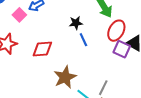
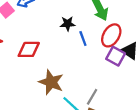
blue line: (83, 40) -> (83, 38), moved
brown star: (65, 77) -> (51, 82), turned -30

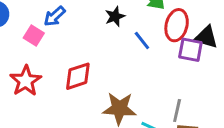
black star: (68, 24) -> (115, 16), moved

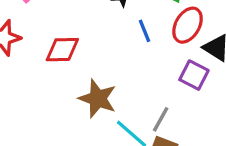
purple square: (190, 50) -> (194, 75), moved

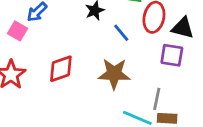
brown star: (98, 99) -> (114, 74), moved

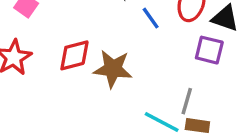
brown star: (114, 74) -> (113, 69), moved

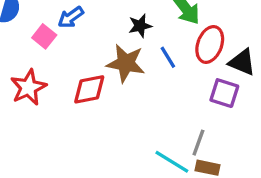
brown star: (113, 69) -> (126, 63), moved

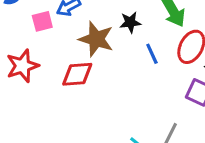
pink square: (44, 36) -> (42, 21), turned 30
brown star: (126, 63) -> (96, 39), moved

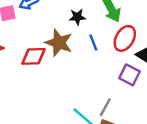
brown star: (96, 39) -> (59, 43), moved

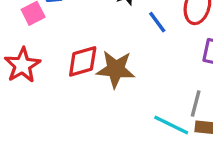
brown star: (59, 43) -> (116, 69), moved

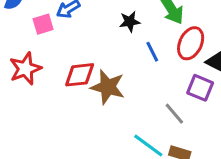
gray line: (196, 104) -> (174, 114), moved, turned -65

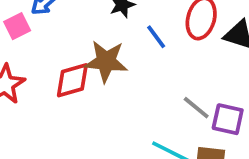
brown star: (108, 87) -> (106, 61), moved
purple square: (200, 88) -> (228, 119), moved

